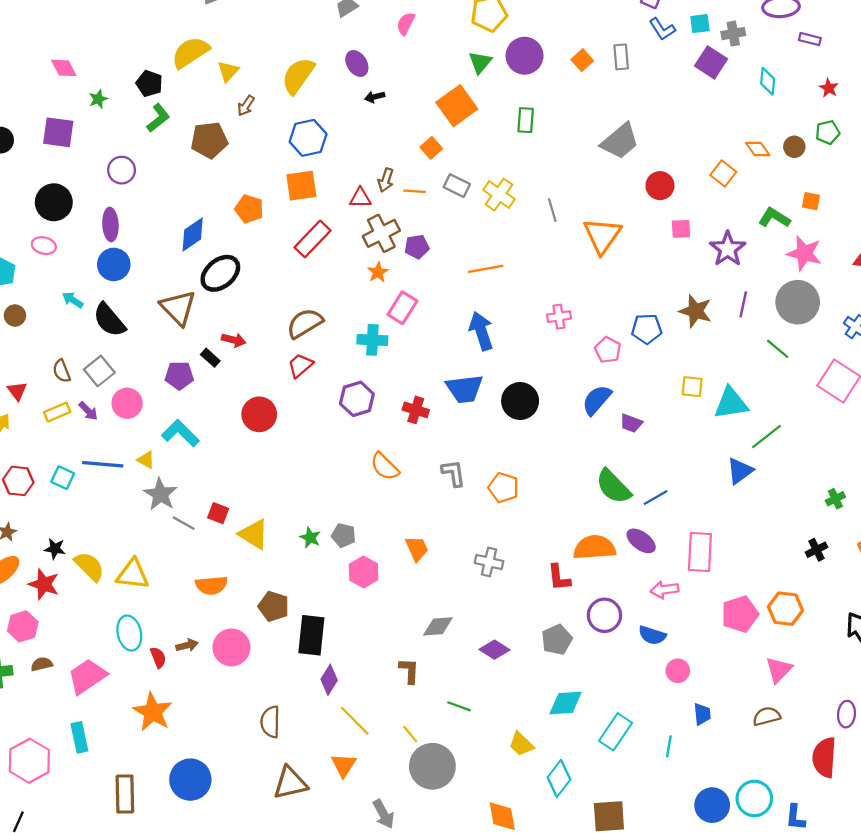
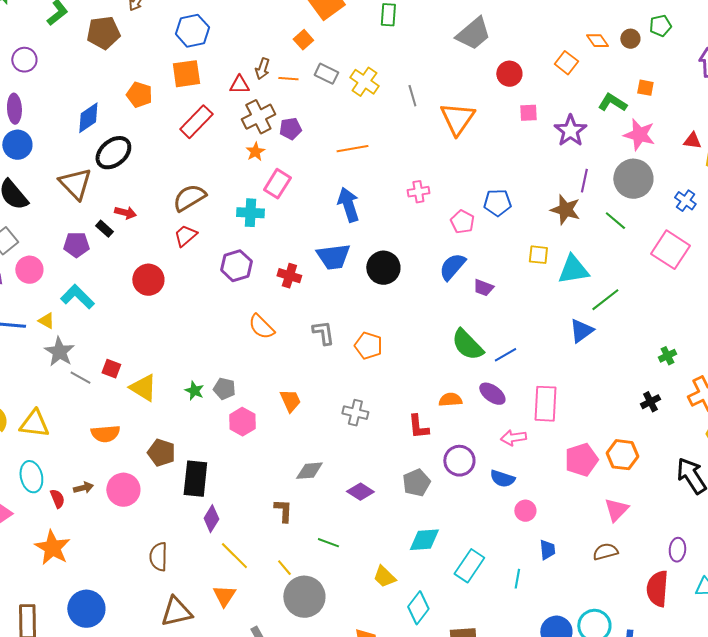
brown star: (696, 311) -> (565, 210), moved
orange semicircle: (594, 548) -> (450, 400), size x0.6

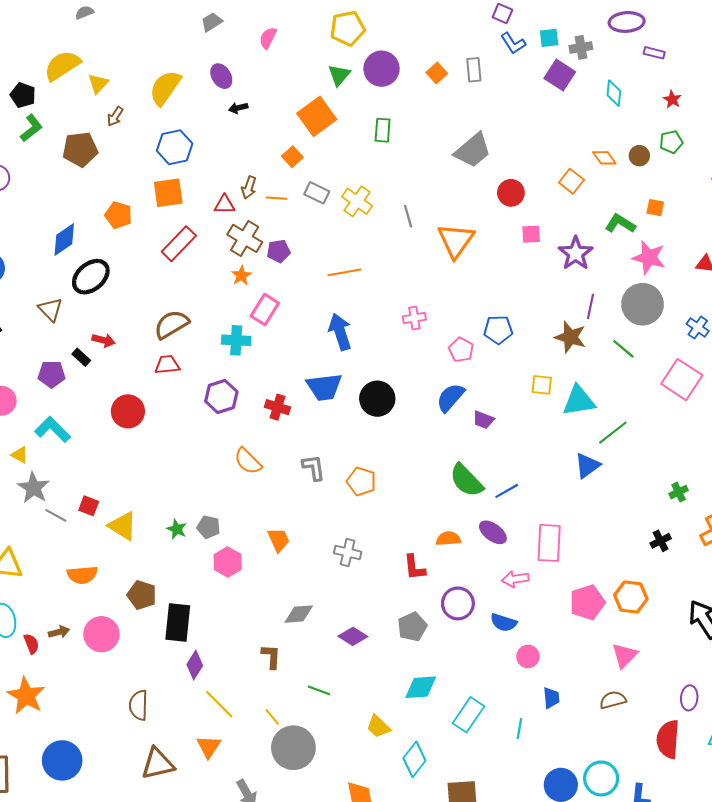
brown cross: (258, 117) -> (245, 238), turned -32
brown triangle: (75, 184) -> (50, 310), size x0.7
red trapezoid: (185, 236) -> (167, 365), turned 35

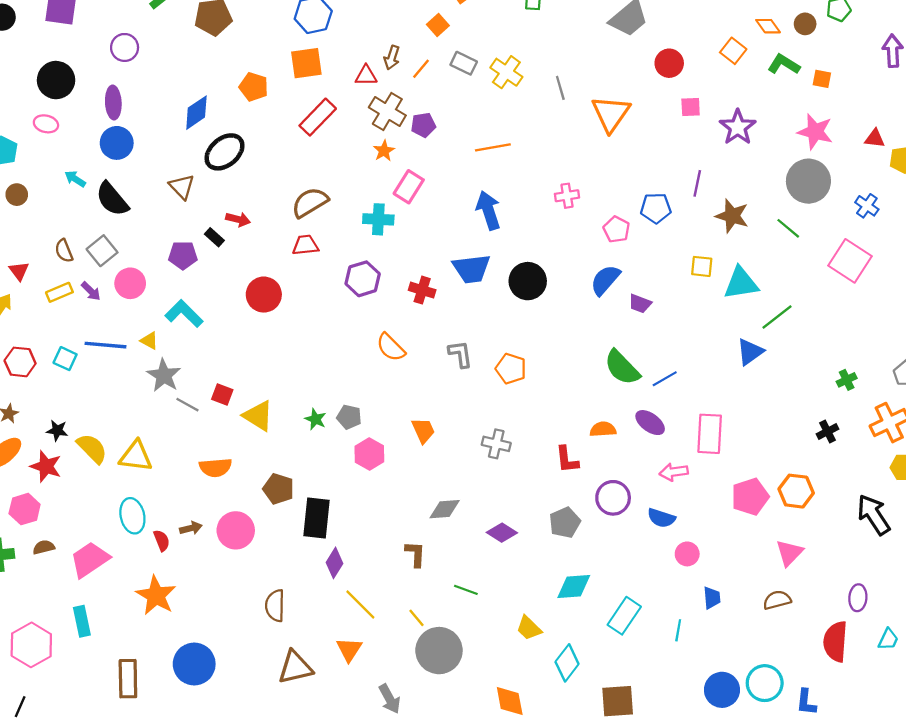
orange line: (276, 198) -> (421, 69), turned -54
green L-shape: (620, 224) -> (784, 64), moved
purple line: (591, 306) -> (697, 183), moved

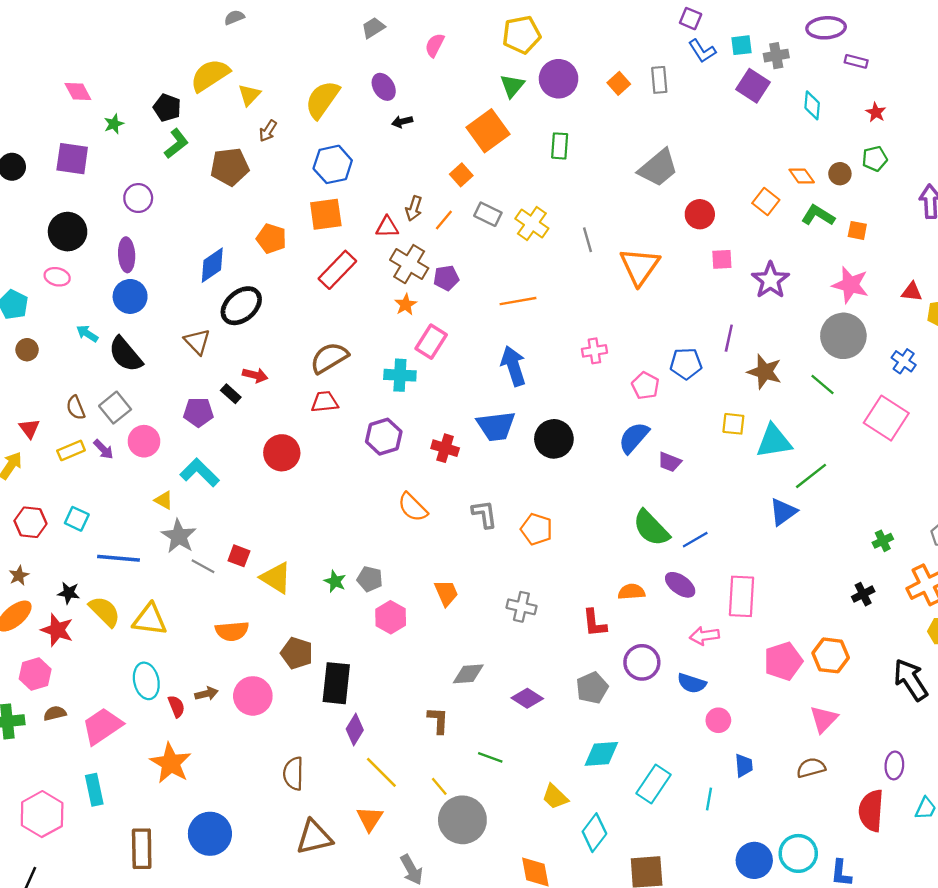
blue line: (105, 345) -> (118, 558), moved

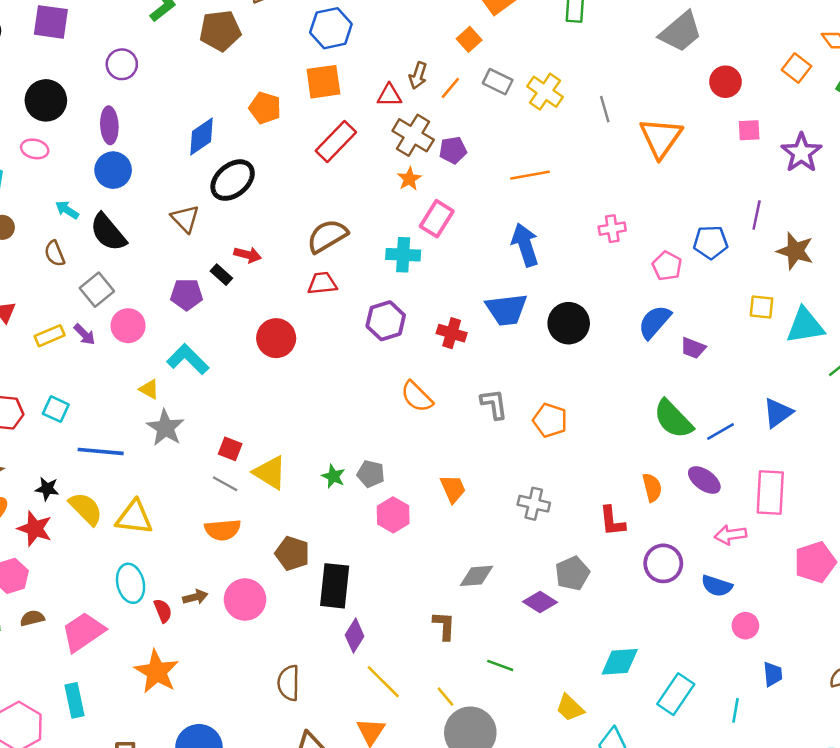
brown semicircle: (76, 408) -> (55, 253), moved
blue triangle: (783, 512) -> (778, 413), moved
gray line: (203, 566) -> (225, 484), moved
orange semicircle: (631, 592) -> (652, 487), turned 80
gray pentagon: (592, 688) -> (572, 573), moved

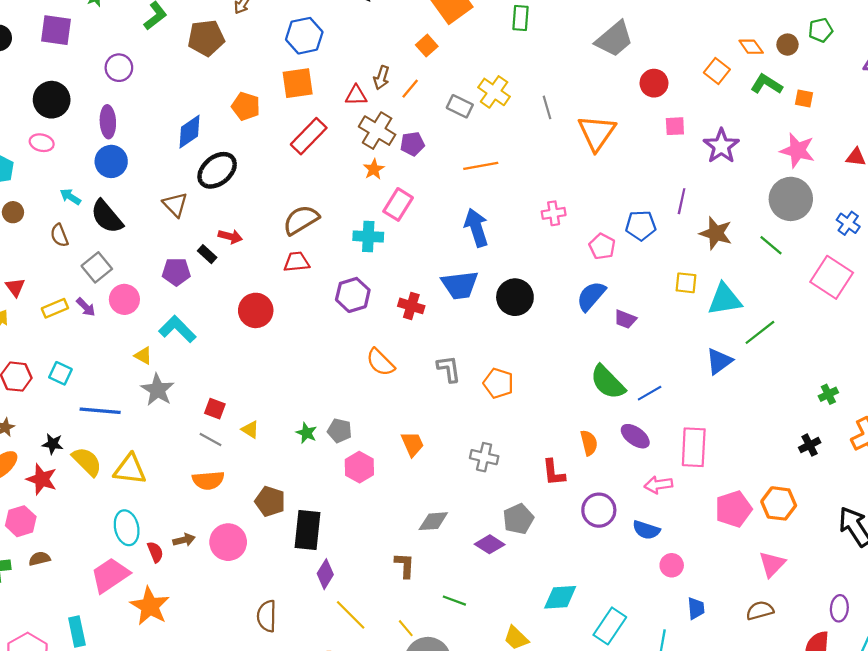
gray rectangle: (498, 82) -> (460, 106), moved
blue triangle: (778, 413) -> (719, 361), moved
yellow triangle: (270, 473) -> (250, 430), size x0.6
pink trapezoid: (83, 632) -> (110, 575), moved

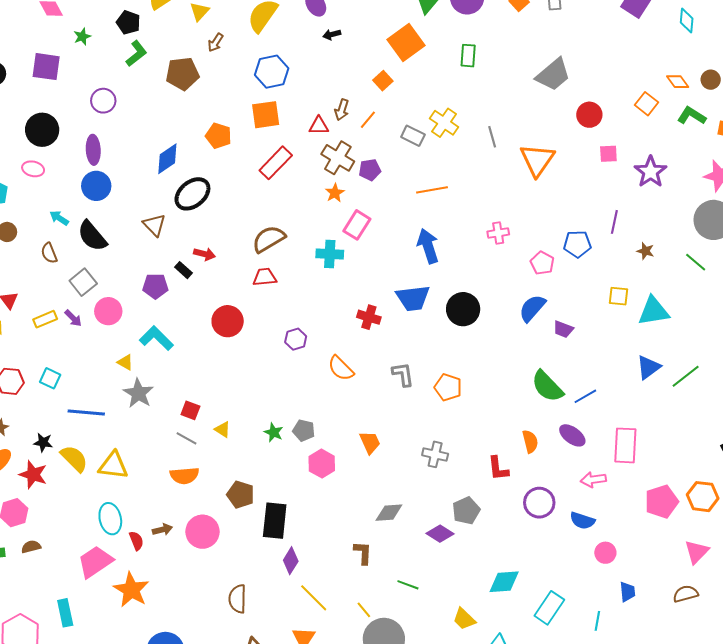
brown star: (716, 233) -> (646, 251), size x0.6
purple hexagon: (353, 295) -> (296, 339), moved, size x0.7
green line: (760, 332) -> (686, 376), moved

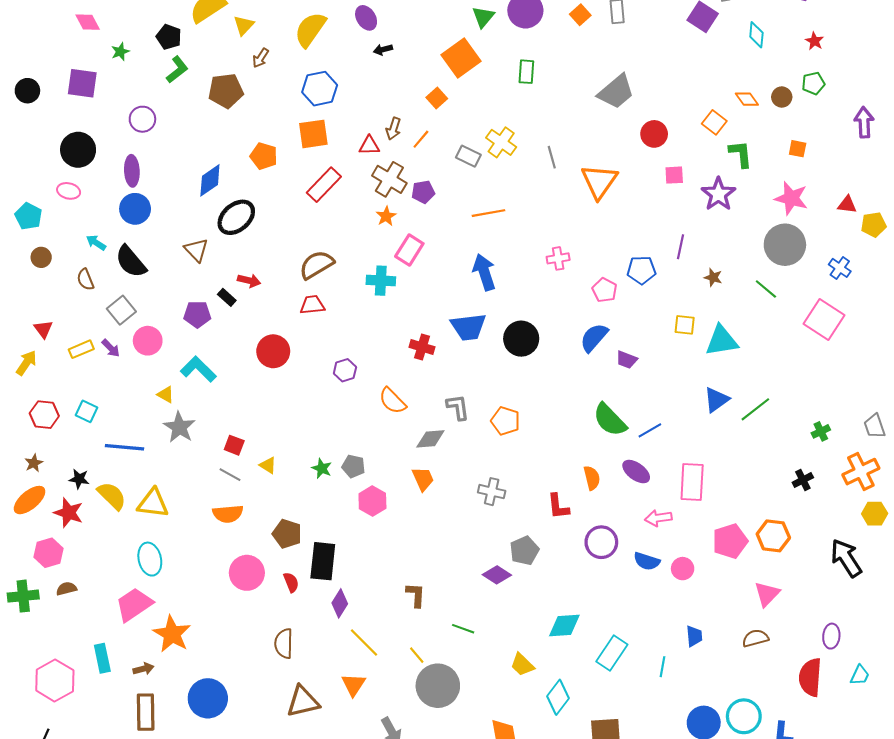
green L-shape: (692, 116) -> (741, 154), moved, turned 52
gray diamond: (389, 513) -> (430, 439), moved
brown arrow: (162, 530) -> (143, 669), moved
red semicircle: (136, 541) -> (291, 582), moved
pink circle: (605, 553) -> (683, 569), moved

